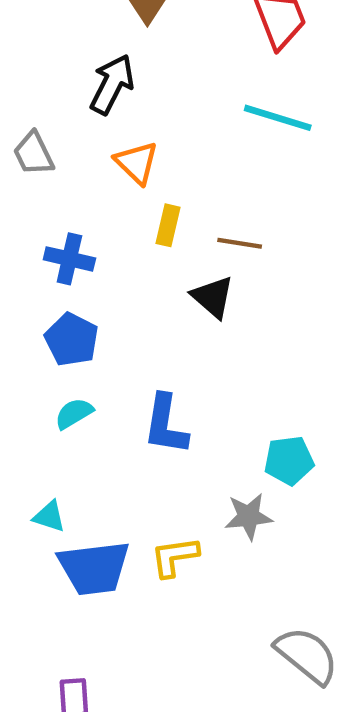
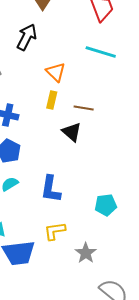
orange triangle: (137, 163) -> (56, 72), moved
gray star: (249, 516) -> (86, 253), moved, turned -30
yellow L-shape: (175, 557) -> (55, 231), moved

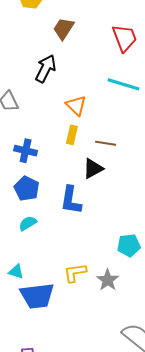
black triangle: (72, 132) -> (93, 169), turned 50
blue L-shape: (51, 189) -> (71, 200), moved
gray star: (86, 253) -> (108, 280), moved

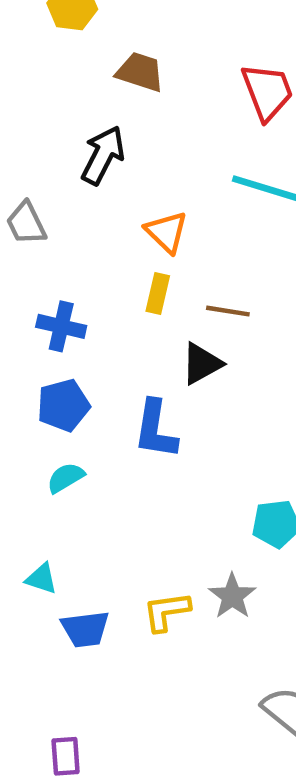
brown trapezoid: (63, 29) -> (140, 72), turned 75
blue pentagon: (27, 189) -> (63, 405), turned 30
yellow L-shape: (75, 273) -> (166, 612), moved
blue trapezoid: (37, 296) -> (85, 629), size x0.7

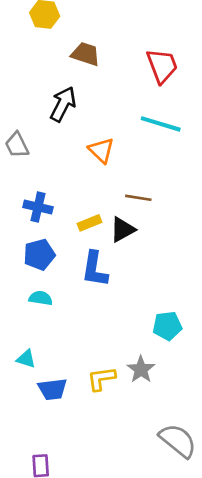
yellow rectangle: (158, 293) -> (89, 223), moved, turned 55
cyan semicircle: (66, 478) -> (41, 298), turned 40

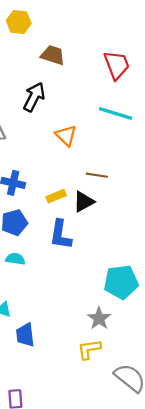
cyan pentagon: (167, 326) -> (121, 282), size x1.4
yellow L-shape: (101, 379) -> (89, 349), moved
blue trapezoid: (52, 389) -> (25, 335), turned 90

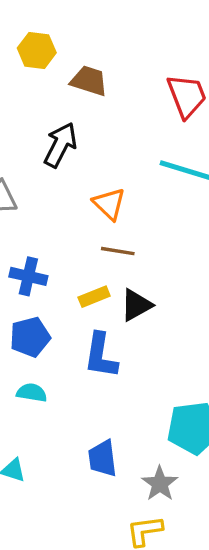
yellow hexagon: (19, 22) -> (37, 50), moved
brown line: (97, 175) -> (118, 251), moved
blue trapezoid: (25, 335) -> (102, 458), moved

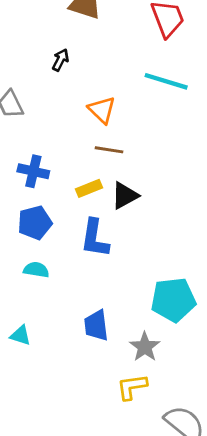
black arrow: (60, 145) -> (60, 60), size x0.6

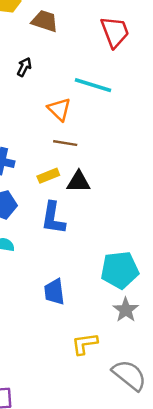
cyan line: (166, 81) -> (93, 85), moved
black triangle: (125, 196) -> (79, 182), turned 30
gray star: (145, 347) -> (126, 310), moved

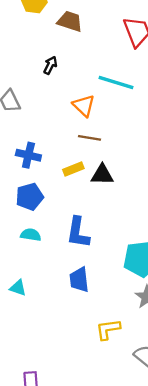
blue L-shape: (53, 218) -> (78, 232), moved

